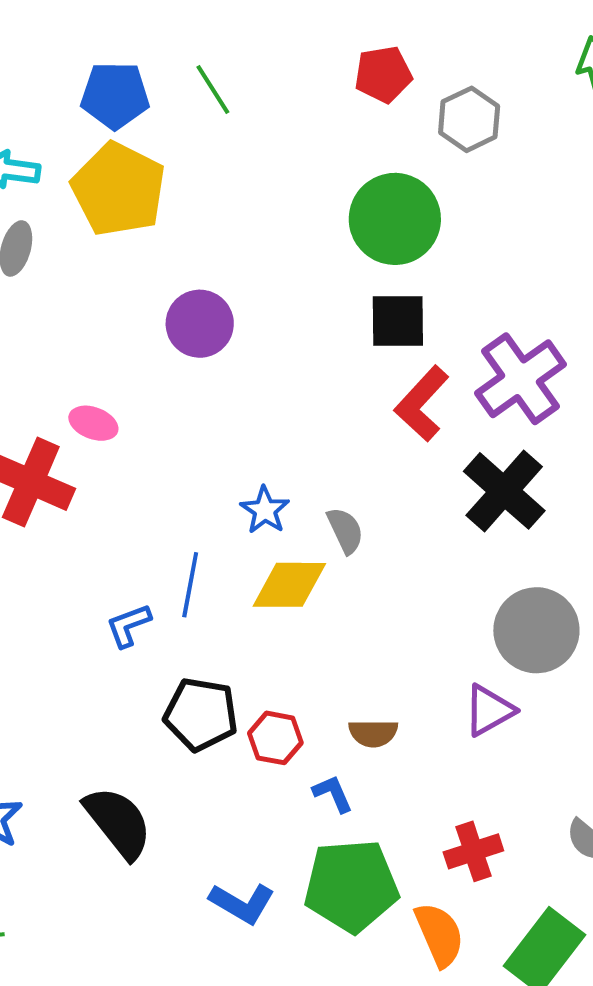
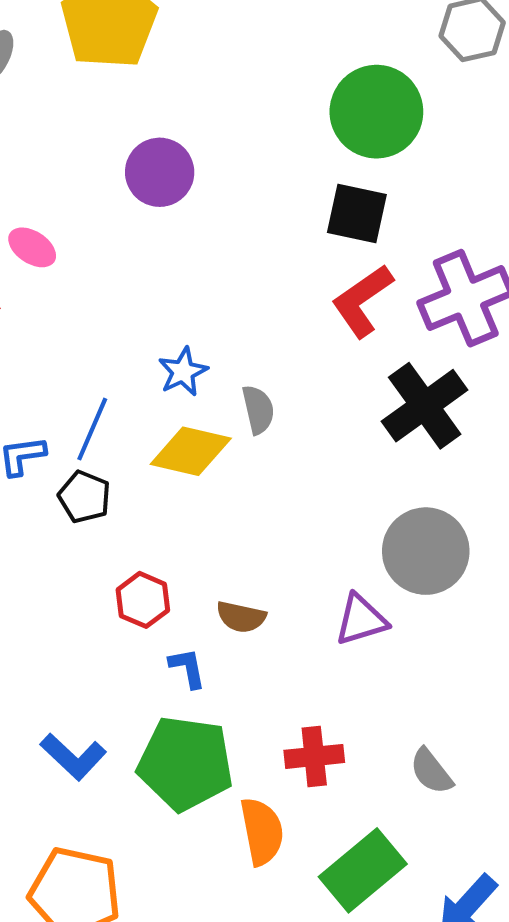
black pentagon: (201, 714) -> (84, 497), moved, size x0.7

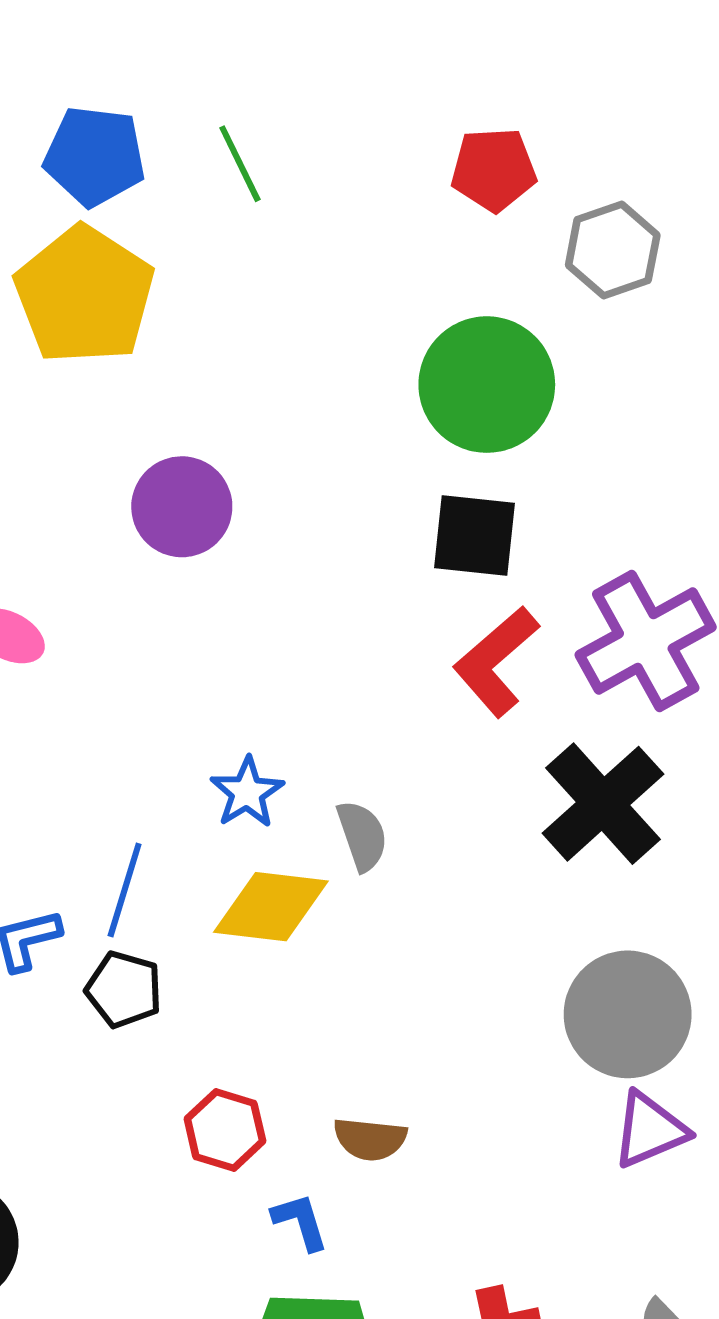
purple triangle: (361, 620) -> (650, 1130), moved

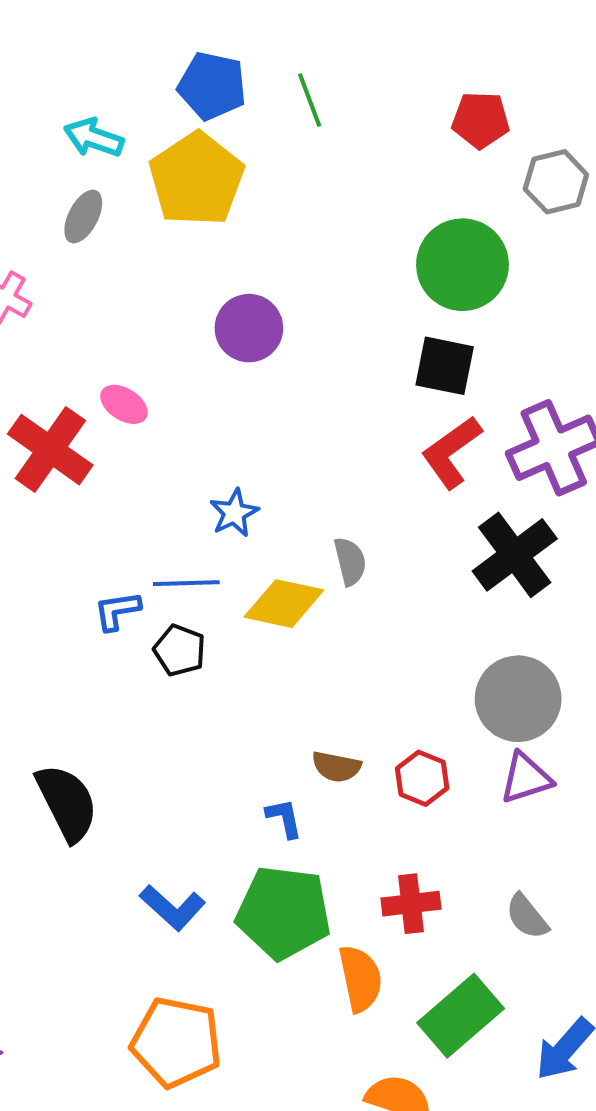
blue star: (247, 792) -> (234, 513), moved
blue line: (125, 890) -> (186, 583), turned 66
red hexagon: (225, 1130) -> (422, 778), moved

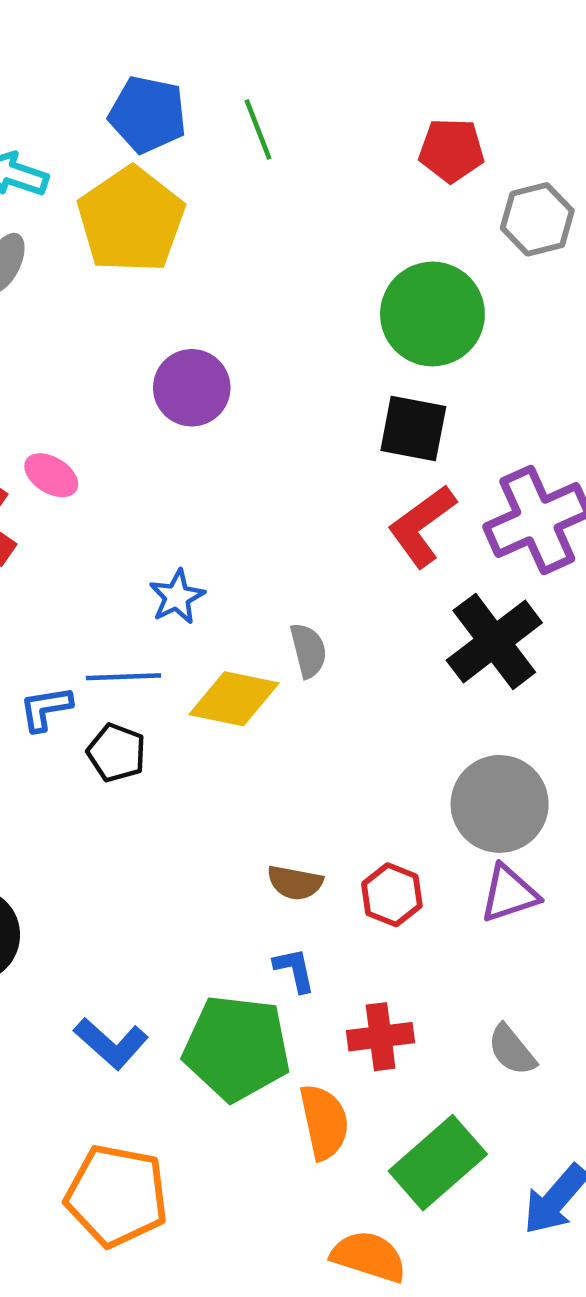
blue L-shape: (284, 818) -> (294, 970), moved

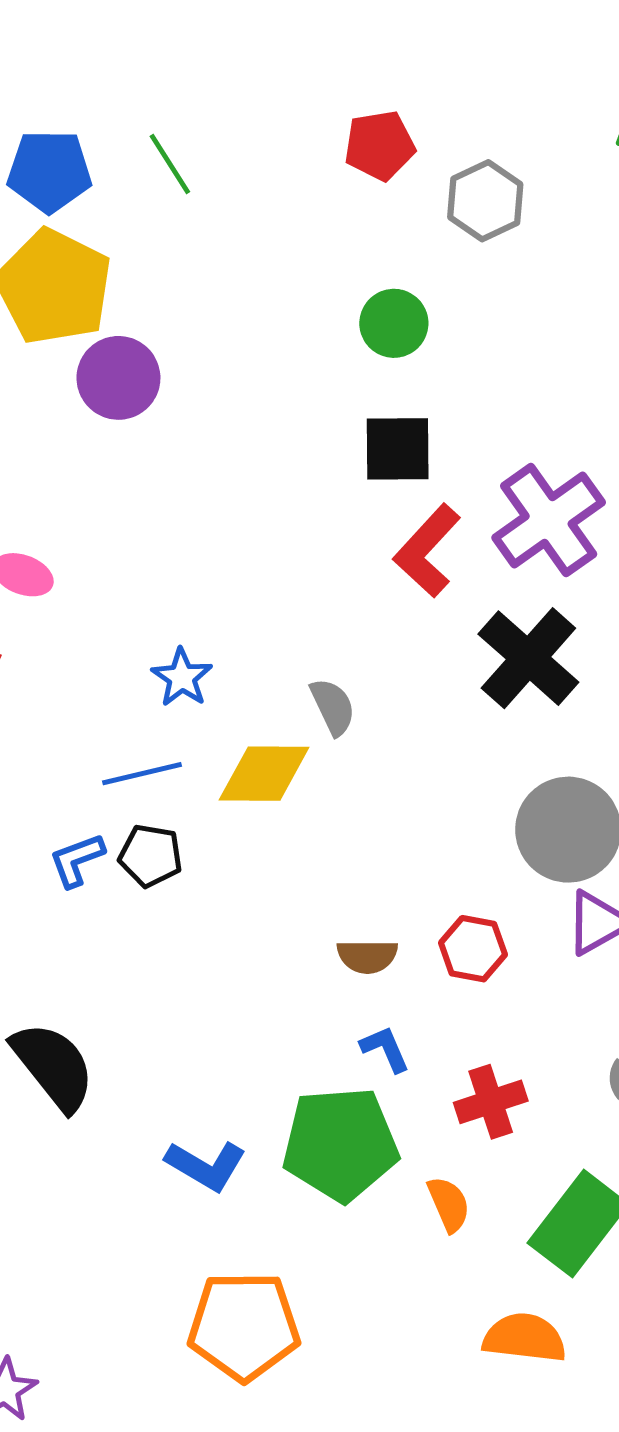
green circle: (432, 314) -> (394, 323), size x0.6
purple circle: (192, 388) -> (118, 378), moved
blue L-shape: (46, 709) -> (77, 860), moved
orange semicircle: (324, 1122) -> (449, 1204), size x0.7

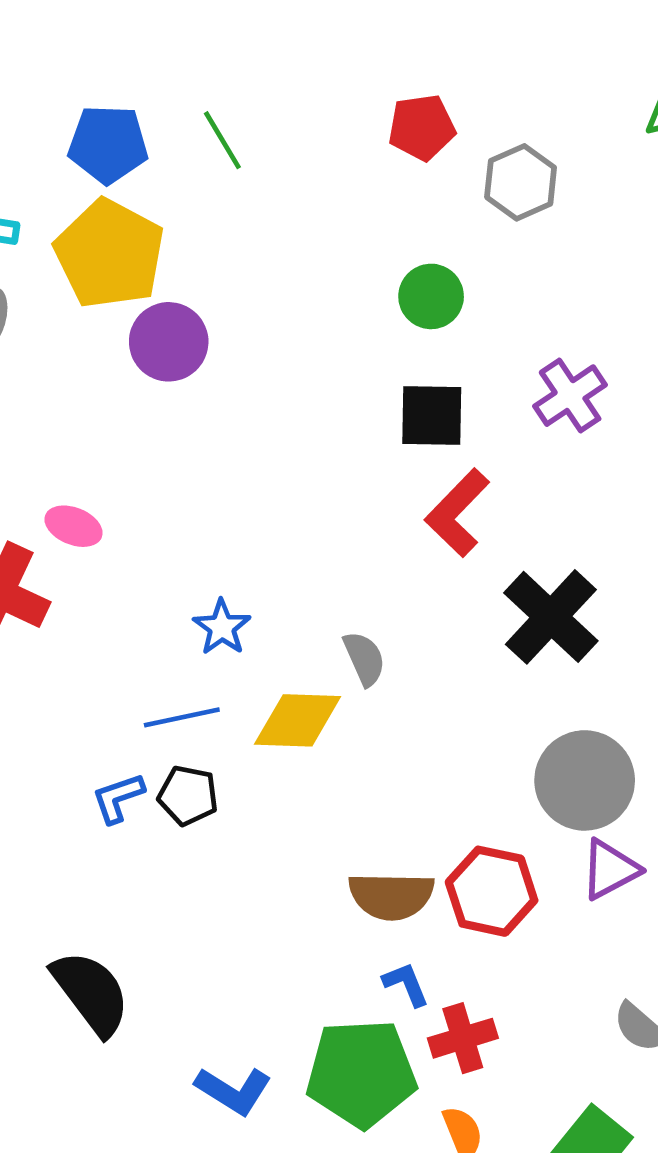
purple cross: (549, 520) -> (570, 396), moved, size x0.7
red hexagon: (473, 949) -> (492, 891), size x1.4
brown semicircle: (367, 956) -> (391, 896), size x1.5
red cross: (491, 1102) -> (463, 1038), moved

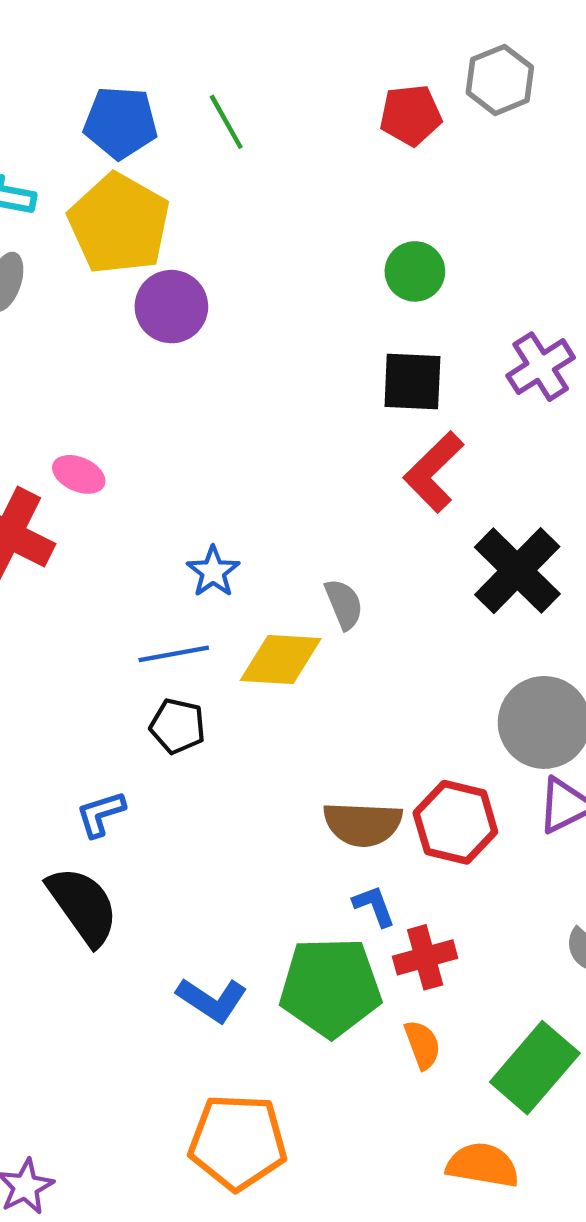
gray hexagon: (521, 182) -> (500, 80), moved
blue L-shape: (118, 798) -> (101, 814), moved

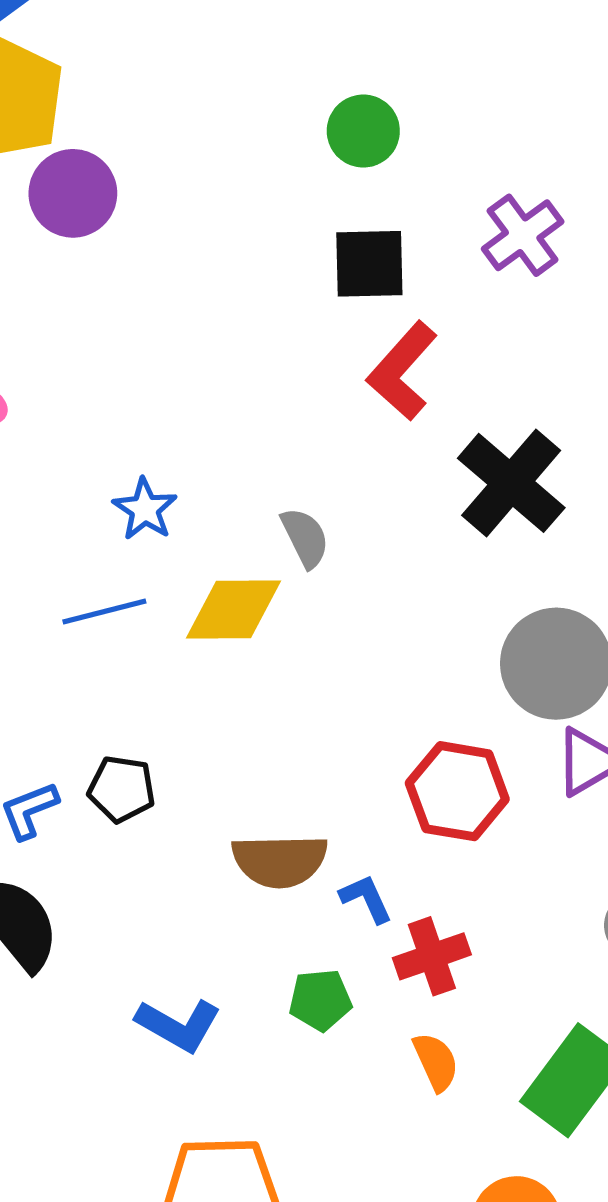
black pentagon: (178, 726) -> (122, 789), moved
brown semicircle: (363, 824) -> (280, 861), moved
green pentagon: (330, 987) -> (320, 1000), size x0.5

